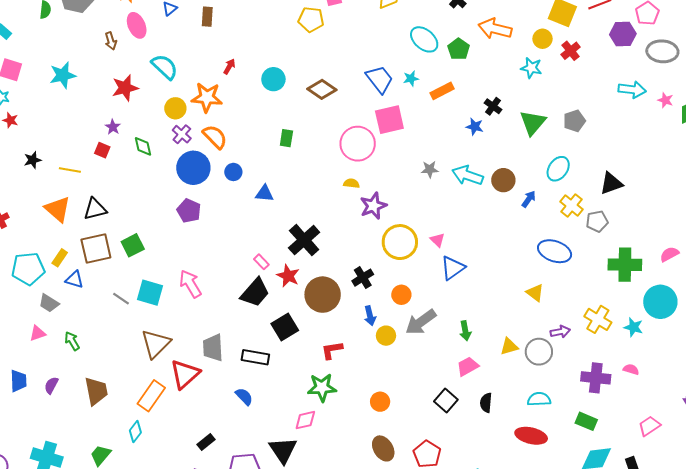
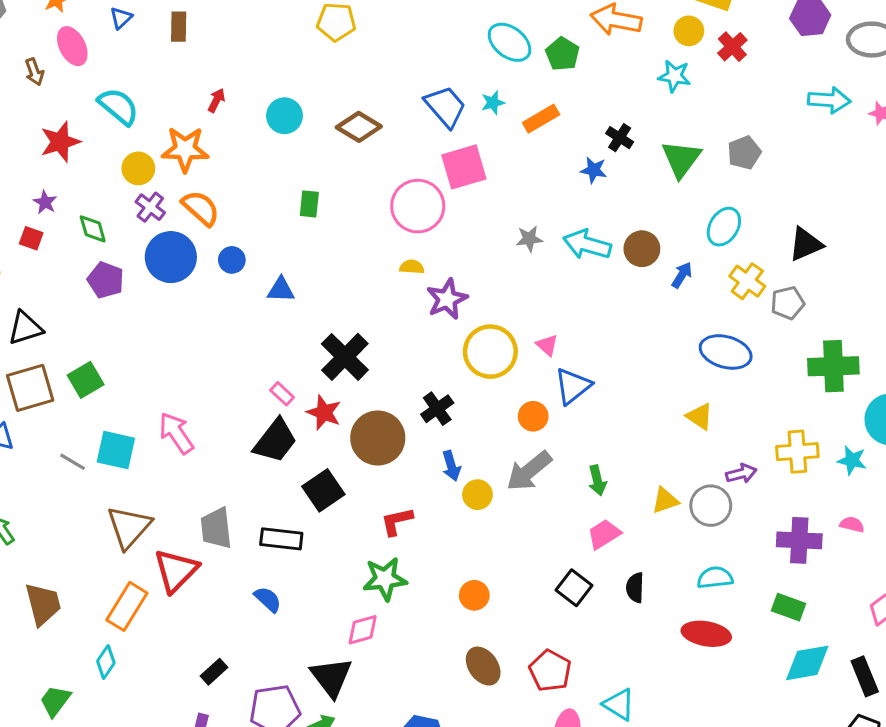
purple pentagon: (189, 211) -> (106, 280), moved
orange circle: (401, 295) -> (533, 416), moved
yellow cross: (598, 319) -> (797, 452), turned -32

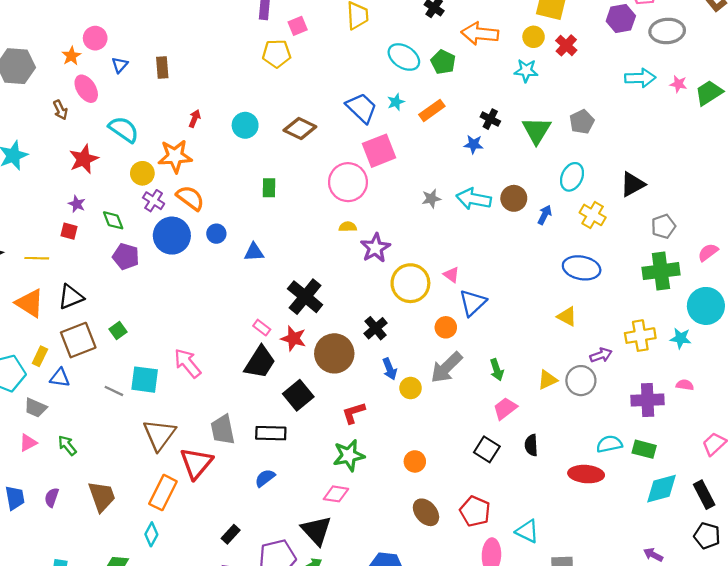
gray pentagon: (788, 303) -> (663, 226), moved
green square: (86, 380) -> (118, 331), size x0.7
cyan semicircle: (715, 578) -> (609, 444), moved
blue semicircle: (268, 599) -> (265, 478), turned -75
pink diamond: (363, 630) -> (336, 494), turned 30

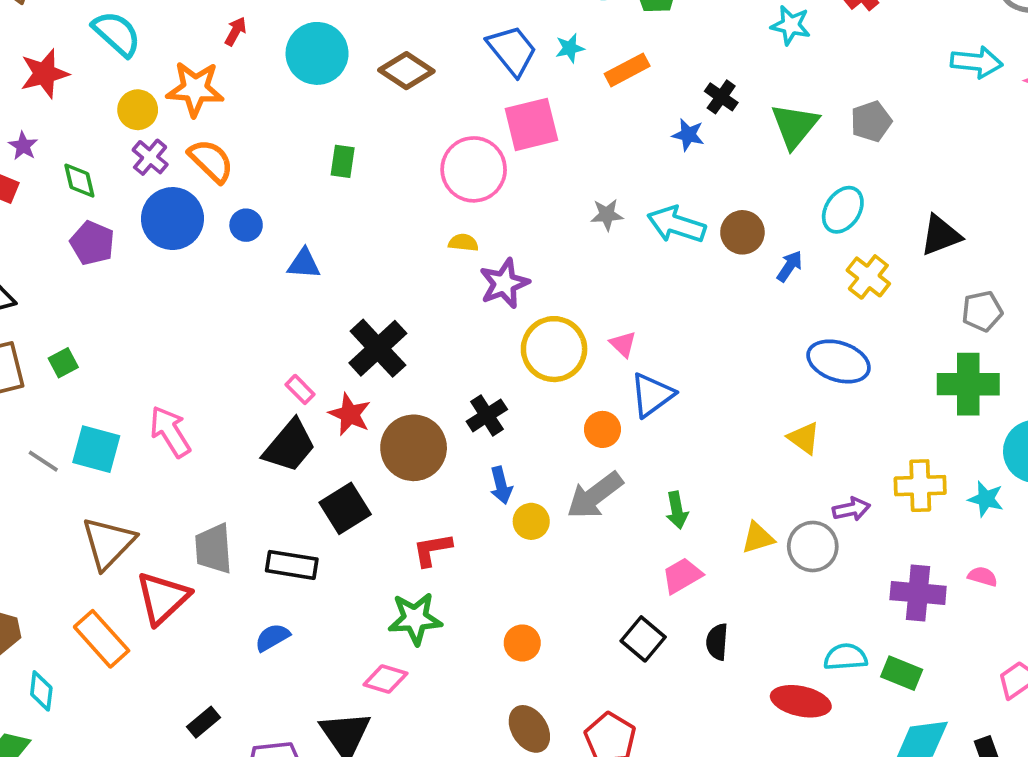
cyan circle: (245, 125) -> (317, 53), size x1.4
orange rectangle: (163, 493) -> (102, 639), turned -76
cyan diamond: (151, 534) -> (41, 691), moved, turned -30

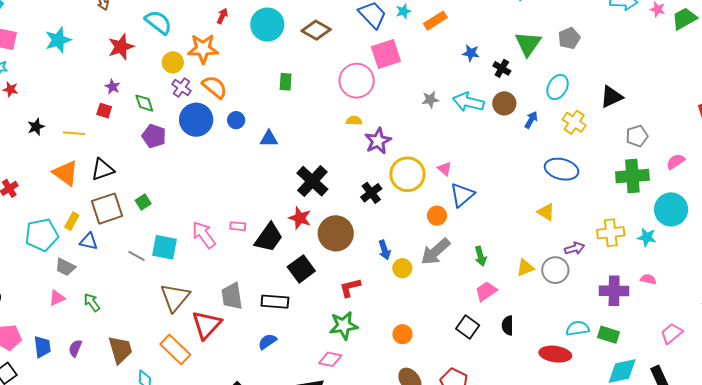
black cross: (721, 97) -> (502, 68), moved
pink rectangle: (300, 389) -> (238, 226), moved, turned -35
black cross: (487, 415) -> (371, 193), moved

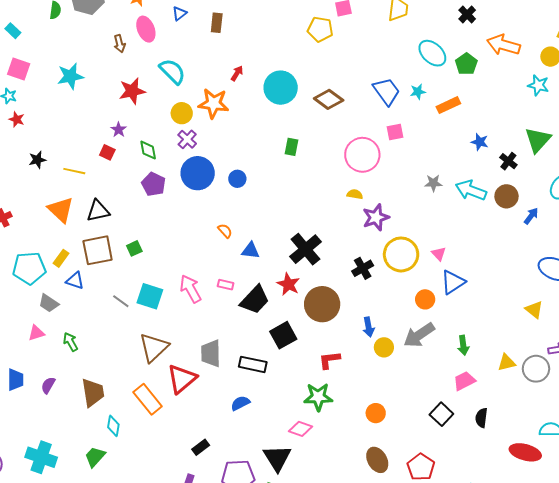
pink square: (386, 54) -> (395, 132), size x0.6
orange semicircle: (215, 87) -> (225, 231), moved, size x0.6
blue triangle: (269, 139) -> (251, 251), moved

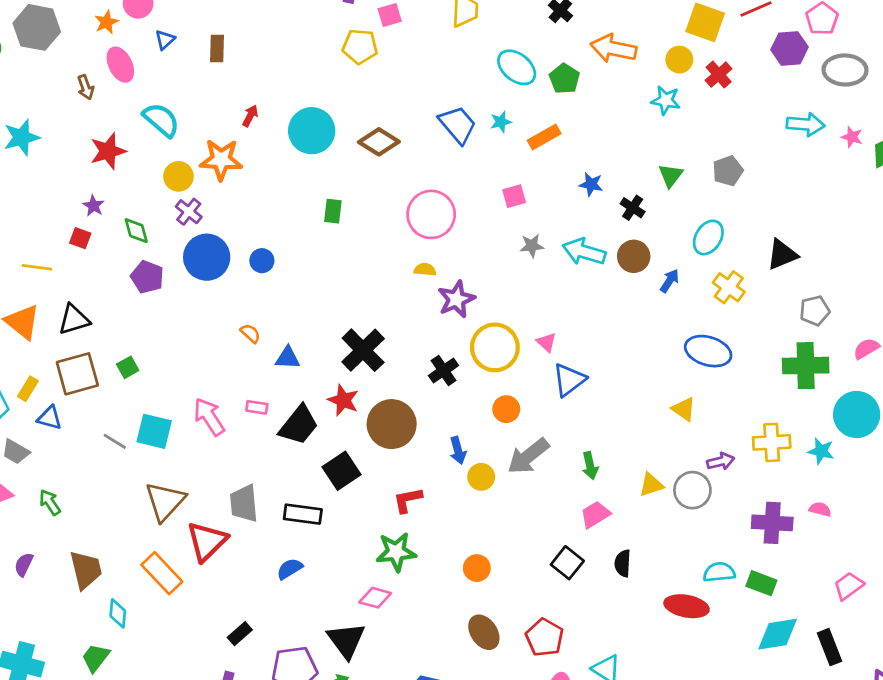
pink square: (395, 132) -> (514, 196), moved
green triangle: (538, 140) -> (671, 175), size x0.7
orange circle: (425, 299) -> (506, 409), moved

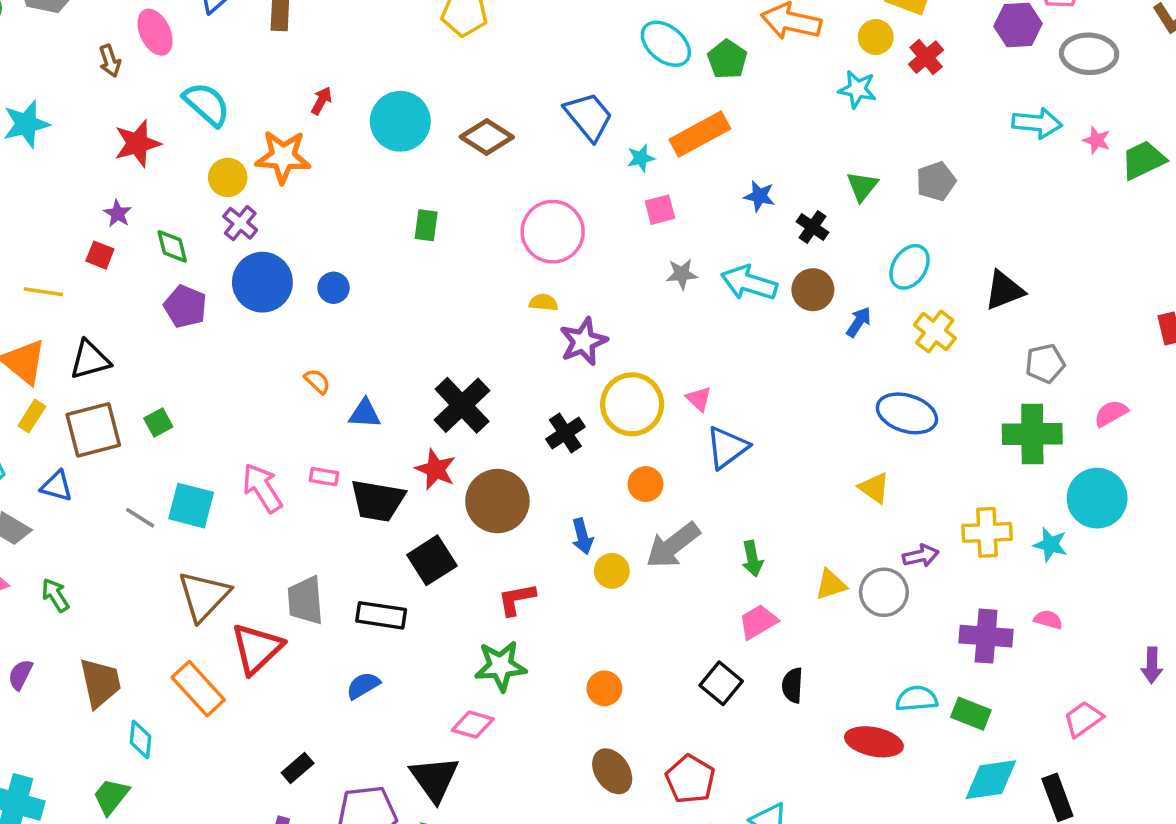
cyan star: (501, 122) -> (641, 158), moved
orange rectangle: (544, 137) -> (700, 134), size x1.4
yellow rectangle: (28, 389) -> (32, 416), moved
black trapezoid: (299, 425) -> (378, 501), turned 60

